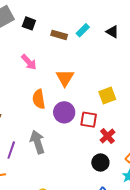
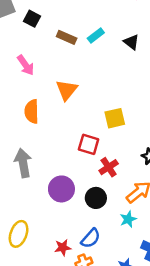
purple circle: (64, 112) -> (61, 189), moved

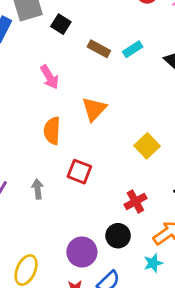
yellow square: (115, 118) -> (147, 146), turned -35
red square: (89, 144) -> (79, 172), moved
gray arrow: (23, 163) -> (38, 189), size x0.6
purple circle: (61, 189) -> (82, 252), moved

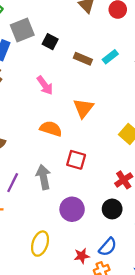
orange semicircle: (52, 131) -> (51, 129), turned 110
gray arrow: (38, 189) -> (43, 177), size x1.5
purple circle: (82, 252) -> (72, 209), moved

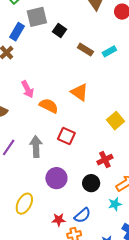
pink arrow: (45, 85) -> (27, 89), moved
orange triangle: (83, 108) -> (79, 92), turned -42

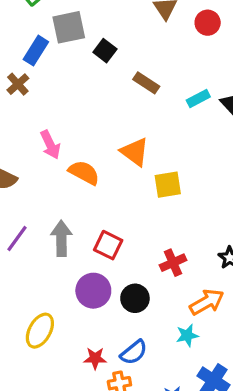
cyan rectangle: (109, 51) -> (198, 99), moved
yellow square: (115, 121) -> (168, 185), moved, turned 30
red square: (66, 136) -> (108, 245), moved
black circle: (91, 183) -> (135, 298), moved

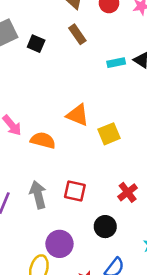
brown rectangle: (146, 83) -> (77, 34), moved, turned 36
cyan rectangle: (198, 99) -> (116, 63), turned 30
purple circle: (93, 291) -> (59, 244), moved

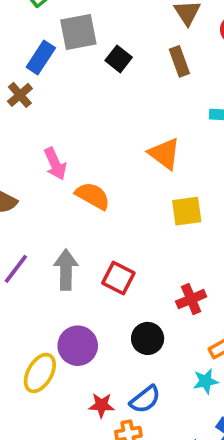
orange triangle: (78, 115) -> (165, 154), moved

